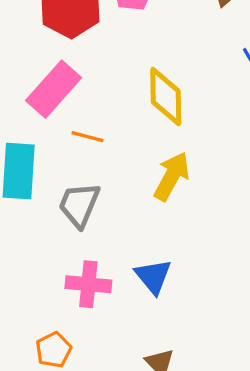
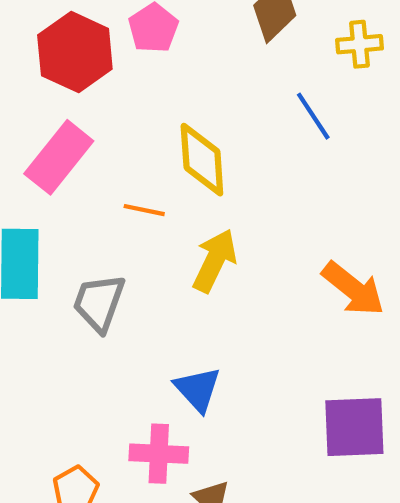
orange line: (88, 137) -> (144, 210), moved
pink cross: (88, 284) -> (159, 454), moved

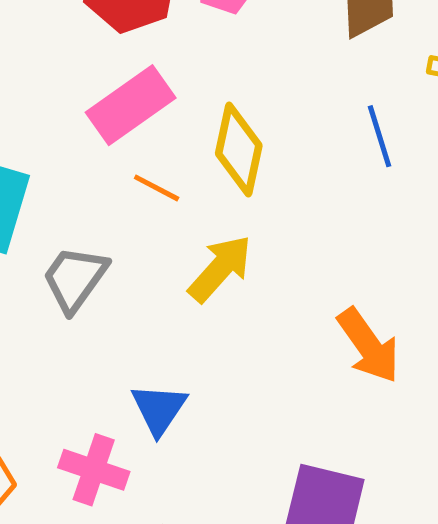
pink rectangle: (59, 157) -> (131, 105), moved

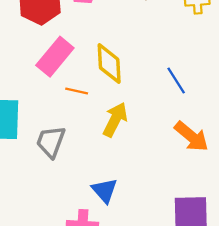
blue line: (379, 136) -> (176, 80), moved

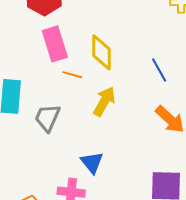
pink rectangle: (55, 57) -> (55, 44), turned -60

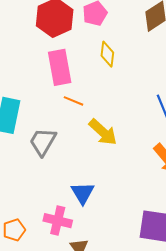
yellow diamond: (102, 52) -> (107, 54), moved, size x0.7
yellow arrow: (104, 101) -> (103, 132), turned 96

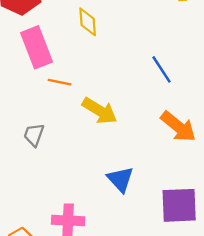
gray trapezoid: (43, 142) -> (34, 135), size x0.7
blue triangle: (83, 193) -> (120, 179), moved

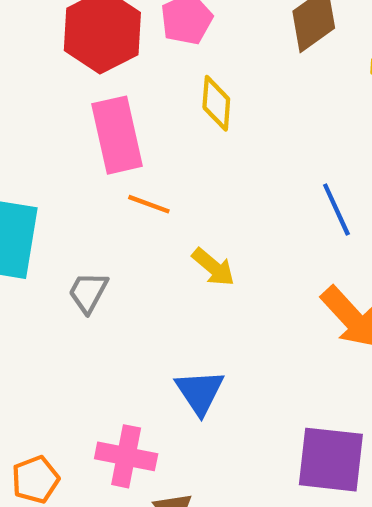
yellow arrow: (100, 111) -> (213, 267), size x0.7
blue triangle: (120, 179) -> (200, 392), moved

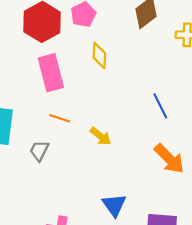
orange line: (149, 204) -> (60, 118), moved
blue triangle: (200, 392) -> (114, 205), moved

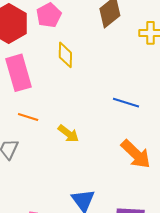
blue line: (160, 106) -> (126, 103), turned -45

